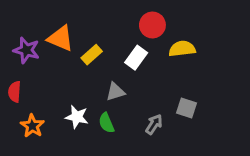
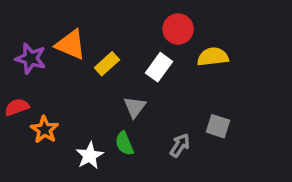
red semicircle: (15, 92) -> (17, 107), turned 66
gray triangle: (115, 92) -> (135, 107), turned -36
white star: (77, 117) -> (90, 156), moved, turned 30
orange star: (32, 126) -> (45, 130), moved

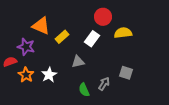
purple star: (31, 58) -> (26, 47), moved
gray triangle: (135, 107) -> (78, 62), turned 40
green semicircle: (124, 143) -> (84, 90), moved
white star: (90, 156) -> (49, 75), moved

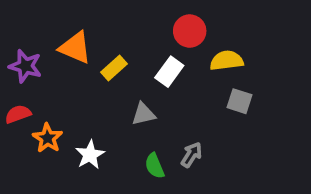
purple star: (26, 47) -> (25, 66), moved
gray square: (126, 73) -> (240, 101), moved
white star: (49, 75) -> (90, 155), moved

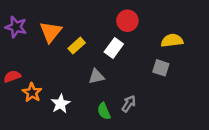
orange triangle: (75, 48) -> (51, 32), turned 45
yellow semicircle: (227, 61) -> (172, 41), moved
purple star: (25, 66) -> (16, 27), moved

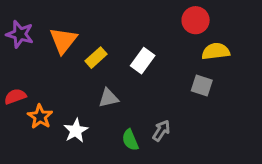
red circle: (127, 21) -> (196, 20), moved
gray triangle: (96, 76) -> (108, 98), moved

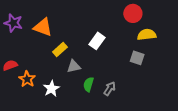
orange triangle: (63, 40) -> (43, 27), turned -48
yellow rectangle: (96, 58) -> (60, 49), moved
green semicircle: (130, 140) -> (88, 84), moved, turned 40

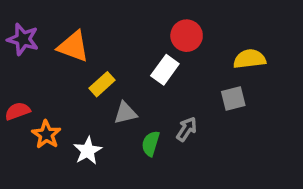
red circle: (133, 13) -> (187, 36), moved
gray square: (137, 58) -> (233, 99), turned -32
gray arrow: (110, 89) -> (187, 129), moved

